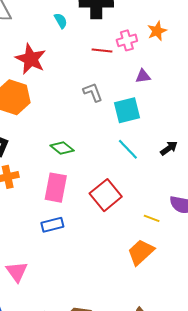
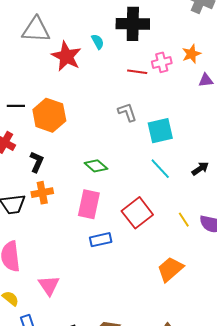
red star: (31, 59) -> (66, 56), moved
purple triangle: (143, 76) -> (206, 80), moved
yellow line: (152, 218) -> (184, 220), moved, turned 35
blue rectangle: (52, 225) -> (101, 240), moved

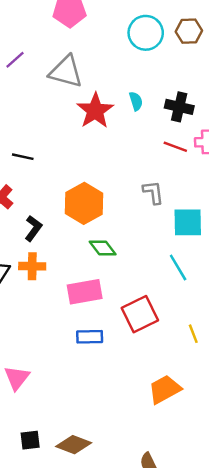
black cross: (133, 24) -> (179, 107), moved, size x0.7
orange hexagon: (49, 115) -> (84, 203), moved
pink rectangle: (89, 204) -> (85, 292), turned 56

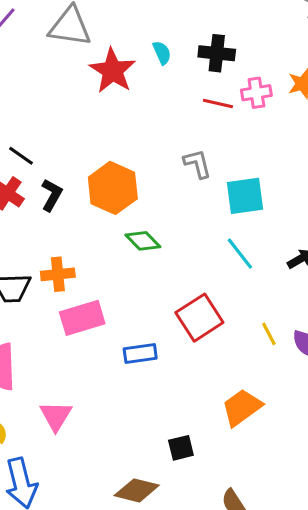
black line: (23, 157) -> (21, 156), moved, turned 30
black L-shape: (33, 228) -> (52, 195), moved
pink rectangle: (85, 292) -> (82, 318), moved
black square: (30, 440) -> (181, 448), moved

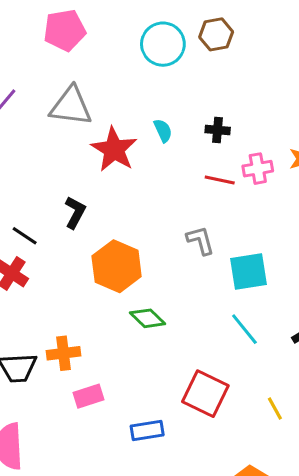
black cross: (217, 53) -> (218, 130), size x0.7
black L-shape: (52, 195) -> (75, 212), moved
pink rectangle: (82, 318) -> (89, 396), size x0.7
red square: (199, 318) -> (205, 394), turned -30

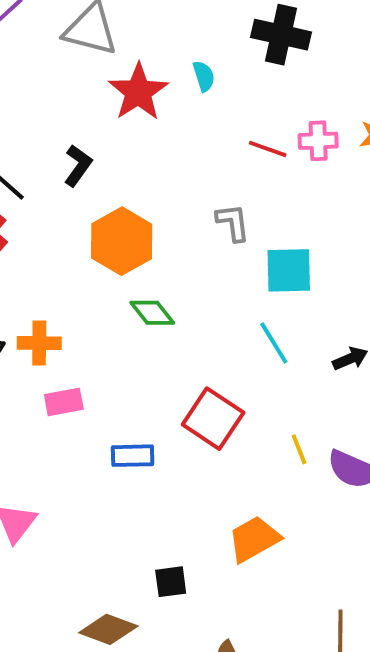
black cross: (218, 130) -> (281, 35), moved, size x1.8

